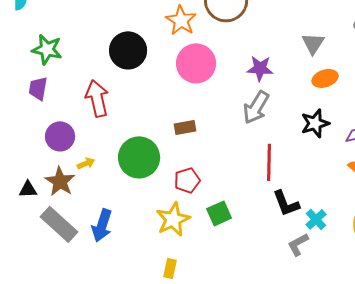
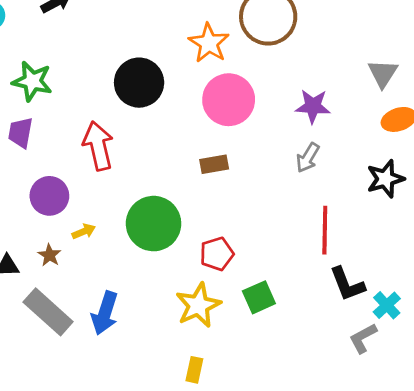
gray arrow: (256, 107) -> (308, 158), size x0.7
brown rectangle: (185, 127) -> (214, 164), moved
brown star: (60, 181) -> (49, 255), size x0.6

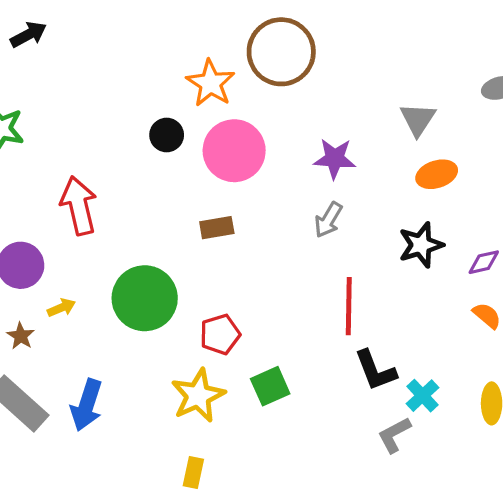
black circle: (139, 83) -> (167, 135), moved, size x0.6

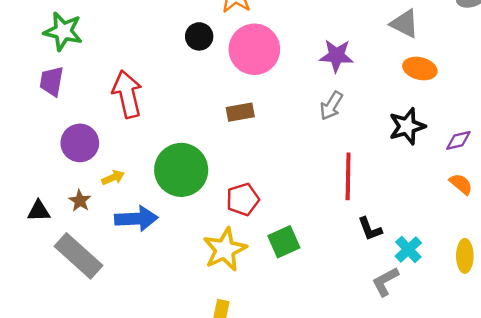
gray triangle: (418, 119) -> (404, 24), turned -36
orange ellipse: (437, 174) -> (420, 69), turned 32
black L-shape: (375, 370) -> (370, 229), size x0.7
blue arrow: (87, 405) -> (136, 219), moved, turned -111

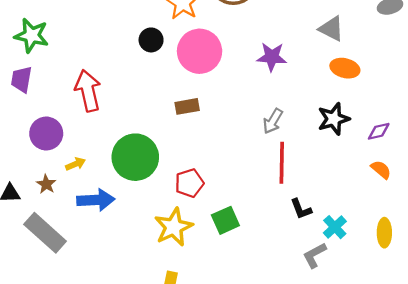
gray arrow: (331, 106) -> (273, 121), moved

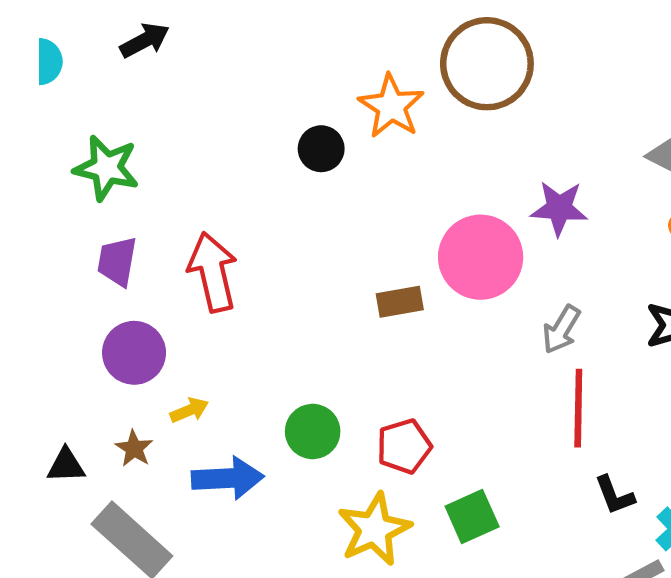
black circle: (151, 40) -> (321, 149), moved
pink circle: (200, 51) -> (481, 257), moved
purple trapezoid: (21, 79) -> (117, 261), moved
green circle: (135, 157) -> (313, 431), moved, size x0.6

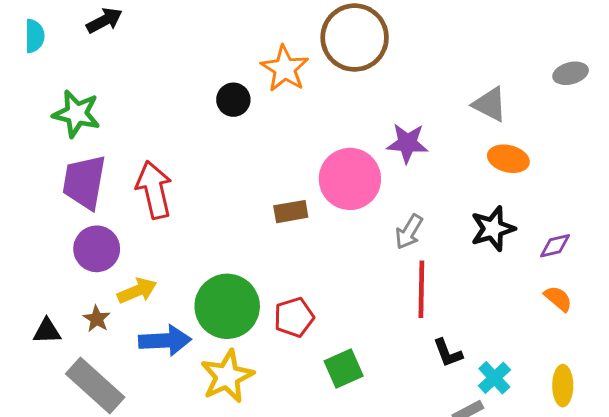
purple trapezoid: (117, 261) -> (84, 182), size x1.5
yellow arrow: (189, 410) -> (137, 291), size x1.4
green circle: (313, 431) -> (227, 306), size x1.6
yellow star: (374, 529) -> (227, 376), moved

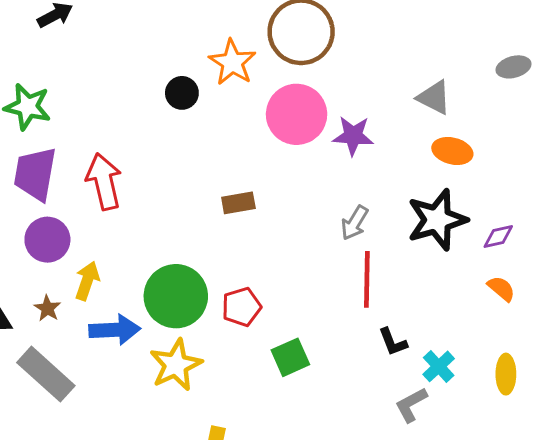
pink circle: (350, 179) -> (297, 114), moved
black star: (493, 229) -> (437, 220), size x1.4
yellow arrow: (137, 291) -> (87, 281), turned -48

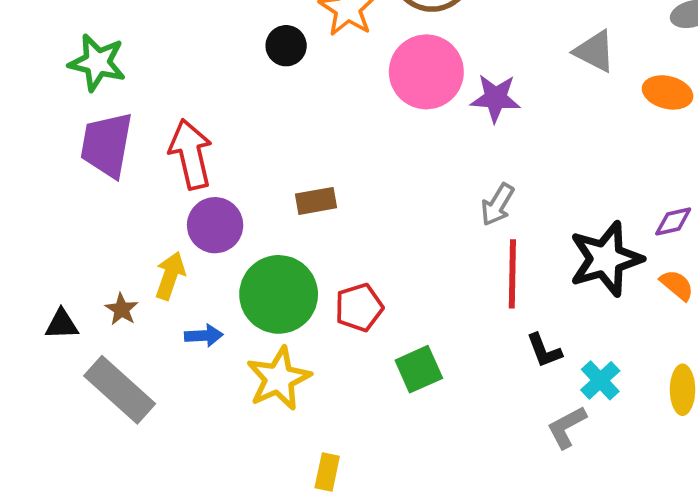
orange ellipse: (452, 151) -> (668, 92), moved
brown rectangle: (238, 203) -> (316, 201), moved
black star: (437, 220) -> (606, 259), moved
purple circle: (47, 240) -> (215, 225), moved
blue arrow: (115, 330) -> (204, 336), size x0.6

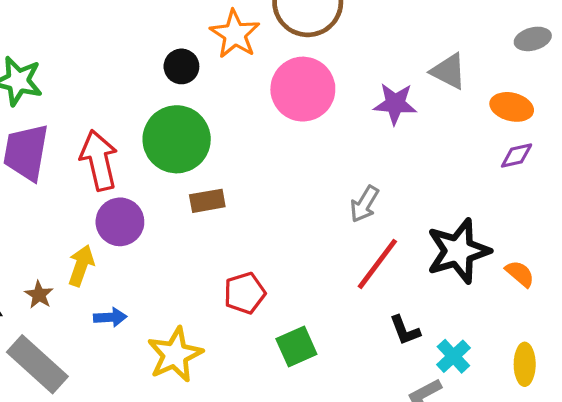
purple star: (496, 98) -> (395, 104), moved
purple diamond: (673, 221) -> (517, 155), moved
red line: (512, 274) -> (377, 264), turned 36
green circle: (279, 294) -> (177, 139), moved

